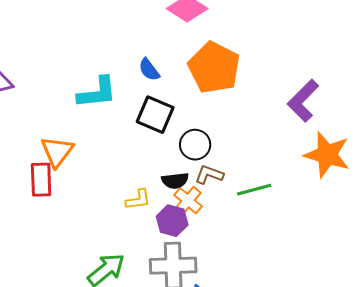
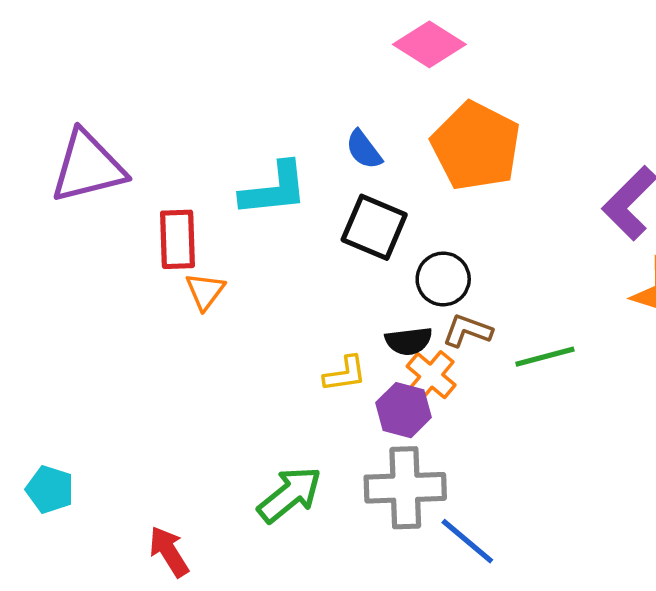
orange triangle: (57, 152) -> (205, 291), size x0.7
red rectangle: (41, 180) -> (177, 239), moved

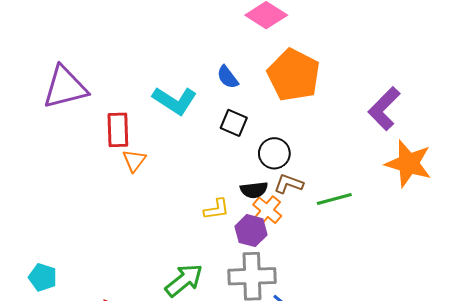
cyan L-shape: (274, 189) -> (175, 100), turned 39
black square: (374, 227) -> (234, 123), size x0.7

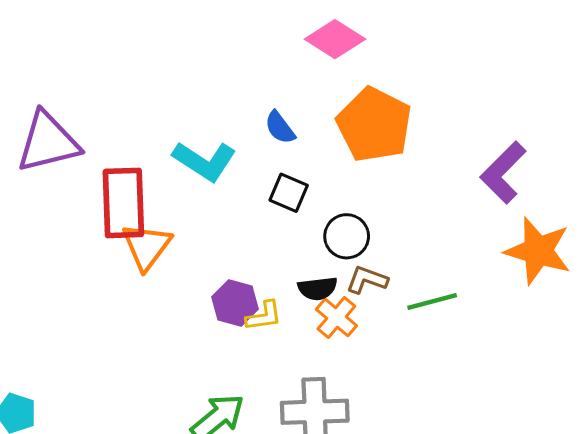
red rectangle: (118, 130) -> (123, 203), size x1.4
orange triangle: (134, 160) -> (147, 246), size x1.5
purple hexagon: (251, 231) -> (235, 303), moved

